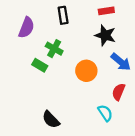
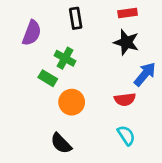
blue arrow: (121, 62) -> (145, 74), turned -90
orange circle: (86, 71) -> (72, 102), moved
red semicircle: (119, 92) -> (125, 99), moved, turned -119

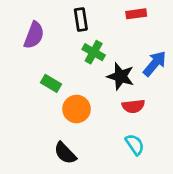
black star: (126, 42) -> (121, 76), moved
green cross: (65, 58) -> (94, 52), moved
blue arrow: (145, 74) -> (155, 64), moved

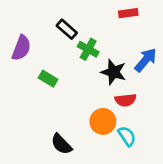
black rectangle: (81, 20) -> (67, 29), moved, turned -40
purple semicircle: (34, 35) -> (21, 48), moved
orange circle: (77, 109) -> (103, 121), moved

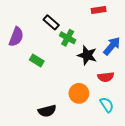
red semicircle: (126, 100) -> (106, 77), moved
cyan semicircle: (127, 136) -> (107, 105), moved
black semicircle: (61, 144) -> (47, 111), turned -60

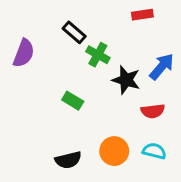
green rectangle: (37, 60) -> (73, 101), moved
orange circle: (79, 93) -> (114, 151), moved
cyan semicircle: (107, 105) -> (154, 151), turned -42

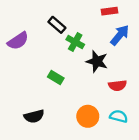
purple semicircle: (24, 53) -> (18, 41), turned 35
blue arrow: (162, 67) -> (120, 35), moved
black semicircle: (68, 160) -> (34, 116), moved

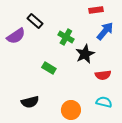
black rectangle: (57, 25) -> (35, 21), moved
black star: (97, 61) -> (85, 54), turned 30
orange circle: (88, 116) -> (71, 110), moved

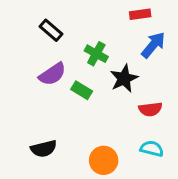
purple semicircle: (16, 36) -> (52, 74), moved
green rectangle: (49, 68) -> (82, 90), moved

